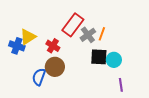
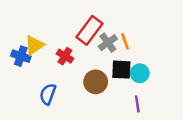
orange line: (102, 34) -> (125, 41), turned -40
brown circle: (55, 67) -> (96, 82), moved
purple line: (121, 85) -> (137, 104), moved

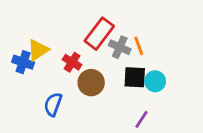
gray cross: (108, 43) -> (120, 47), turned -30
brown circle: (96, 82) -> (91, 83), moved
purple line: (137, 104) -> (141, 119), moved, turned 42

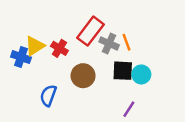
red cross: (72, 62) -> (59, 48), moved

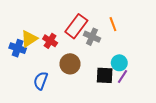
orange line: (126, 42) -> (113, 24), moved
black square: (123, 71) -> (105, 75), moved
purple line: (129, 109) -> (122, 76), moved

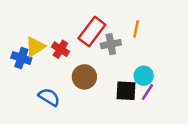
orange line: (113, 24) -> (136, 29), turned 32
gray cross: (92, 37) -> (111, 44), turned -35
blue semicircle: (41, 81) -> (49, 97), turned 102

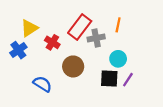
yellow triangle: (35, 47) -> (29, 28), moved
blue cross: (21, 58) -> (18, 50), turned 35
cyan circle: (144, 76) -> (118, 59), moved

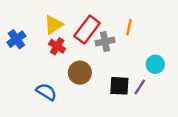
yellow triangle: (29, 28) -> (54, 25), moved
blue cross: (18, 50) -> (16, 39), moved
cyan circle: (118, 59) -> (155, 64), moved

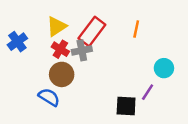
gray cross: (105, 42) -> (82, 50), moved
brown circle: (80, 73) -> (62, 74), moved
black square: (119, 86) -> (126, 106), moved

